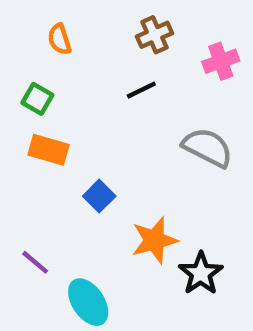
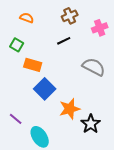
orange semicircle: (59, 39) -> (27, 18), turned 128
orange rectangle: (48, 150) -> (33, 65), moved
blue square: (99, 196) -> (45, 89), size x1.5

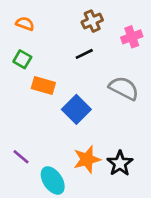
orange semicircle: (27, 18) -> (25, 24), moved
blue square: (45, 89) -> (76, 109), moved
orange star: (70, 109) -> (87, 159), moved

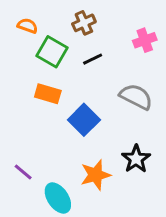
brown cross: (92, 21) -> (84, 23), moved
green square: (22, 59) -> (52, 52), moved, size x1.5
black star: (120, 163) -> (136, 159), moved

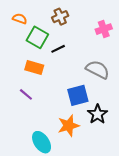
black line: (93, 59) -> (58, 49), moved
blue square: (84, 120) -> (78, 95), moved, turned 30
purple line: (23, 172) -> (26, 94), moved

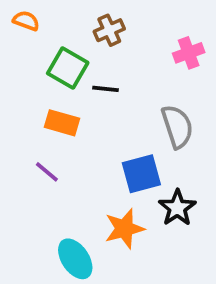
orange semicircle: (20, 19) -> (26, 21), moved
black line: (58, 49) -> (105, 89), turned 32
gray semicircle: (98, 70) -> (177, 127), turned 45

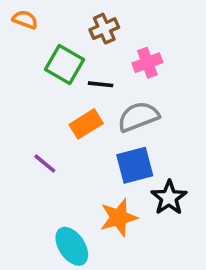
pink cross: (189, 53) -> (147, 63), moved
orange rectangle: (62, 123) -> (86, 124), moved, turned -48
gray semicircle: (177, 127) -> (138, 117), moved, turned -93

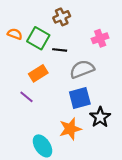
orange semicircle: (25, 20) -> (15, 34), moved
pink cross: (147, 63) -> (100, 38), moved
orange rectangle: (86, 124) -> (38, 73), moved

